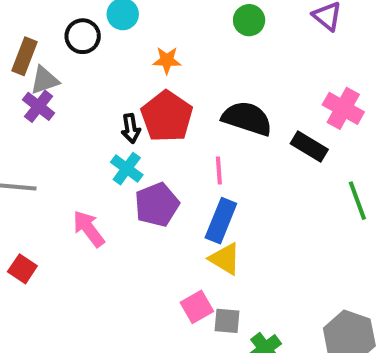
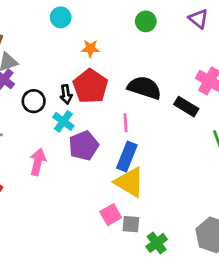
black circle: (83, 36) -> (34, 101), moved
pink arrow: (89, 229) -> (38, 162), turned 50
yellow triangle: (225, 259) -> (130, 182), size x1.4

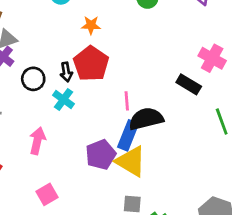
black semicircle: (144, 88) -> (146, 119), moved, turned -32
purple pentagon: (84, 146) -> (101, 155), moved
pink square: (111, 215) -> (47, 194), moved

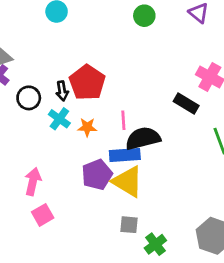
orange star: (91, 25) -> (87, 127), moved
blue rectangle: (128, 135) -> (125, 155), turned 64
pink arrow: (37, 141) -> (33, 181), moved

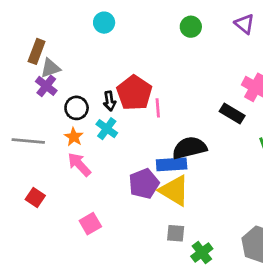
pink line: (123, 120) -> (158, 108), moved
orange star: (87, 127) -> (74, 137), moved, turned 30
pink arrow: (33, 181) -> (79, 164), moved, turned -56

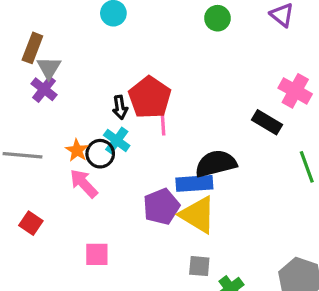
gray triangle: (50, 68) -> (49, 68), turned -40
black circle: (77, 108) -> (100, 154), moved
pink line: (158, 108) -> (163, 124), moved
pink square: (90, 224) -> (97, 254), turned 30

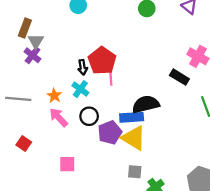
black circle: (100, 154) -> (89, 116), moved

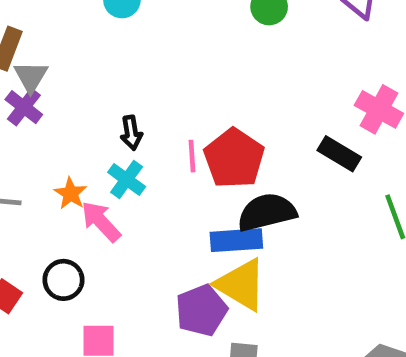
red pentagon: (102, 61) -> (234, 158), moved
black circle: (89, 116) -> (63, 280), moved
pink arrow: (59, 117) -> (101, 222), moved
purple pentagon: (110, 133) -> (201, 310), moved

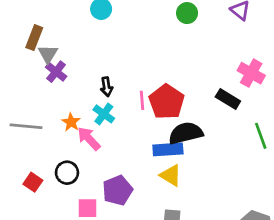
purple cross: (24, 107) -> (56, 72), moved
yellow triangle: (241, 285) -> (171, 175), size x0.7
purple pentagon: (201, 310) -> (117, 190), moved

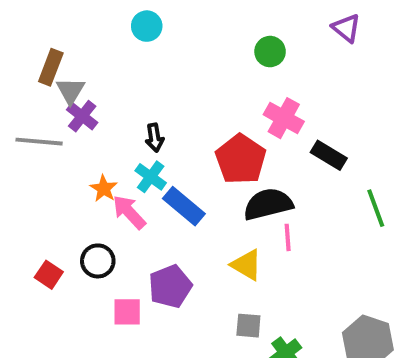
green circle: (187, 13) -> (270, 52), moved
pink cross: (251, 73) -> (284, 118), moved
pink line: (142, 100) -> (288, 237), moved
gray line: (26, 126) -> (39, 142), moved
blue rectangle: (168, 149) -> (184, 206), moved, turned 44

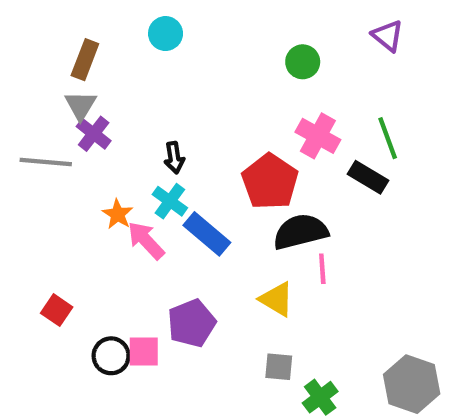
brown rectangle: (51, 67) -> (85, 60), moved
green line: (376, 208) -> (388, 138), moved
black circle: (98, 261) -> (111, 356), moved

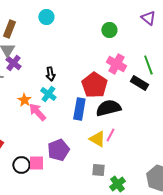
blue rectangle: (207, 234) -> (79, 109), moved, turned 60
pink line: (322, 269) -> (110, 135), moved, turned 32

